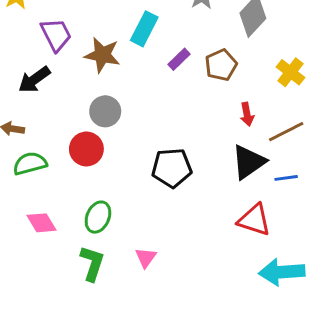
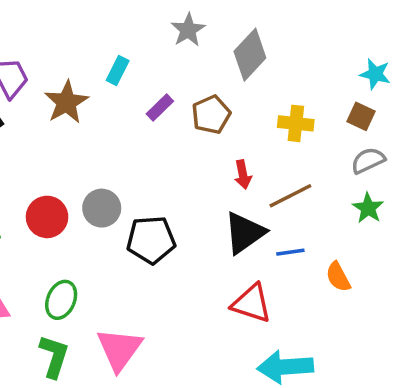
cyan rectangle: (144, 29) -> (118, 70), size x0.7
brown star: (102, 55) -> (66, 102), turned 30
yellow cross: (290, 72) -> (296, 123), turned -32
gray circle: (105, 111) -> (102, 208), moved
pink triangle: (146, 258) -> (119, 349), size x1.8

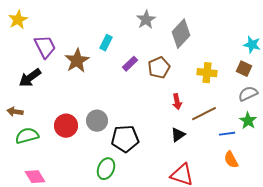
black triangle: (245, 233) -> (178, 135), size x0.6
blue line: (290, 252) -> (227, 134), moved
green ellipse: (61, 300) -> (106, 169), moved

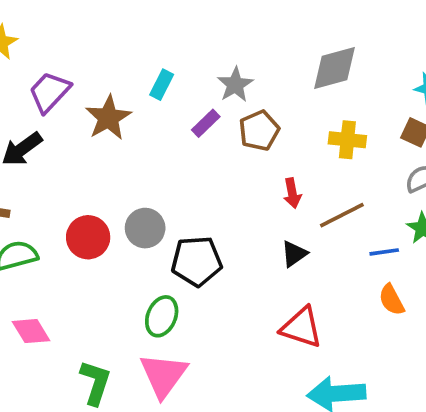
gray star: (146, 20) -> (235, 85), moved
gray diamond: (181, 34) -> (335, 68), moved, turned 32
purple trapezoid: (45, 47) -> (49, 92), turned -110

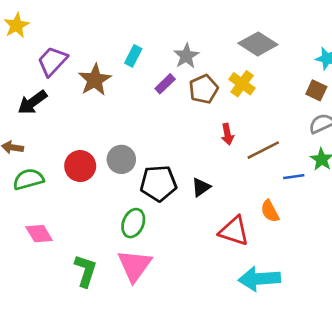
gray diamond: (335, 68) -> (258, 44), turned 48
yellow cross: (347, 140) -> (242, 84), moved, turned 30
black triangle: (294, 254) -> (201, 187), moved
orange semicircle: (392, 300) -> (270, 211), moved

